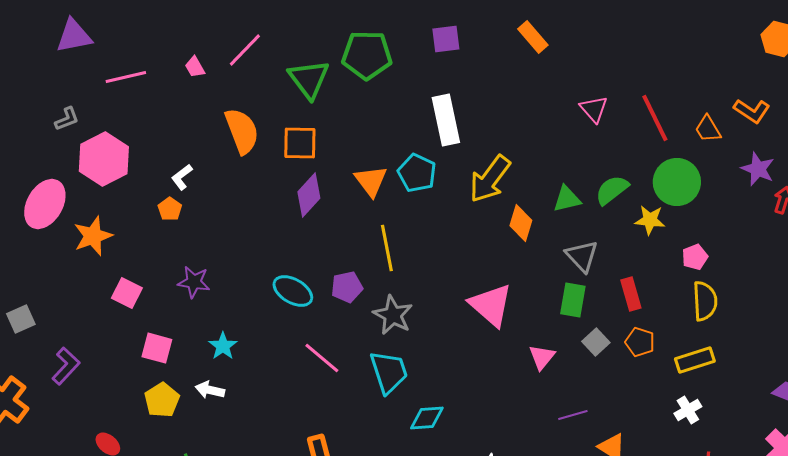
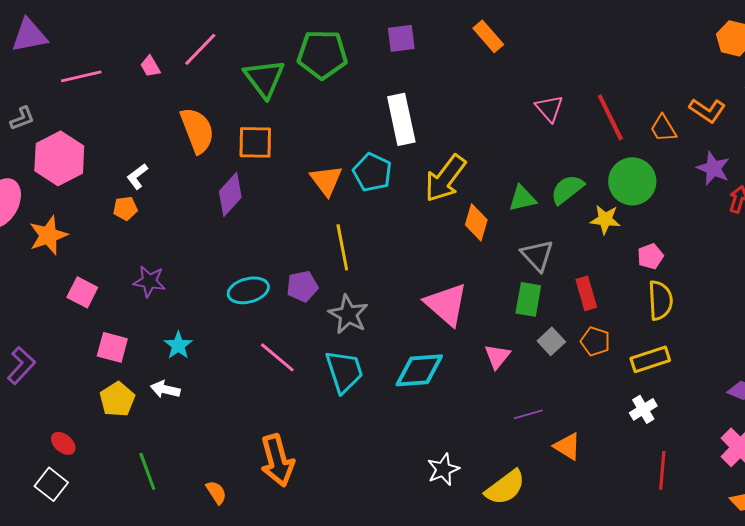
purple diamond: (309, 195) -> (230, 194), moved
orange pentagon: (170, 209) -> (125, 208), turned 30
cyan ellipse: (293, 291) -> (248, 290), turned -45
cyan diamond: (427, 418) -> (419, 370), moved, size x1.4

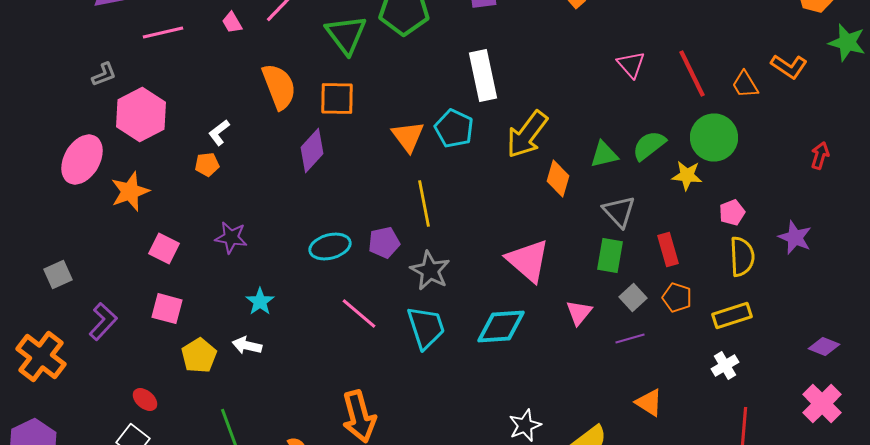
purple star: (713, 168) -> (795, 238), moved
pink square: (112, 347) -> (167, 308), moved
purple line: (528, 414) -> (630, 338), moved

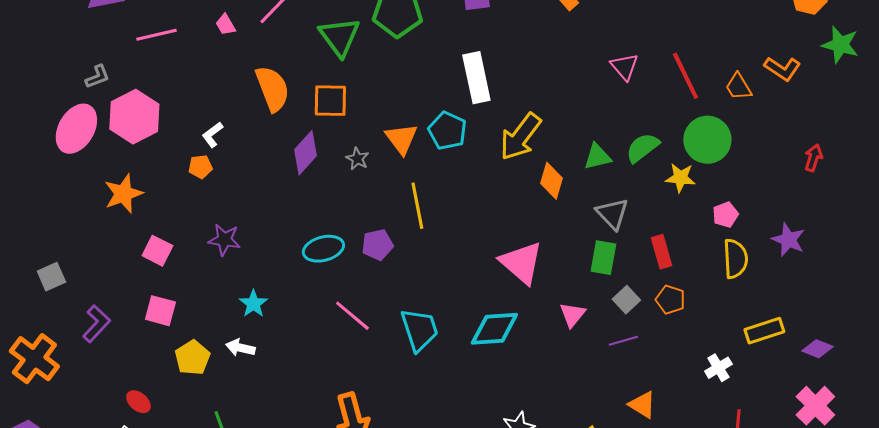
pink ellipse: (82, 160) -> (76, 129), moved
gray star: (430, 270) -> (357, 159), moved, size x0.6
yellow rectangle: (732, 316) -> (764, 331), moved

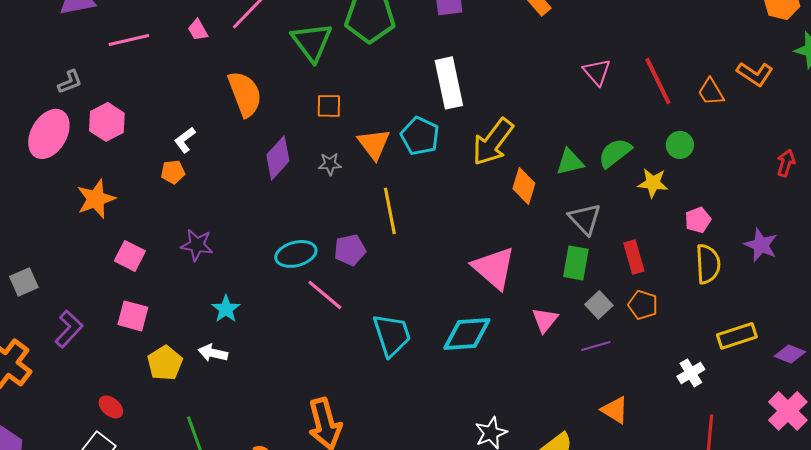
orange square: (330, 101) -> (329, 106), moved, size x0.7
pink hexagon: (134, 117) -> (107, 122), size x0.7
green circle: (707, 140) -> (680, 145), size x0.6
gray star: (357, 159) -> (330, 164), turned -30
pink line: (352, 316) -> (325, 295), moved

